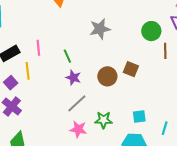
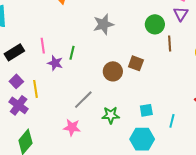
green line: (67, 56) -> (72, 53), turned 40
yellow line: (28, 71) -> (35, 89), moved
purple star: (73, 78) -> (55, 63), moved
pink star: (78, 129) -> (72, 127), moved

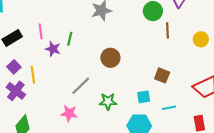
brown square: (136, 63) -> (162, 75), moved
cyan line: (172, 121) -> (169, 108), turned 64

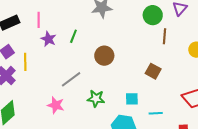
green line: (70, 39) -> (73, 36), moved
brown square: (162, 75) -> (153, 71), moved

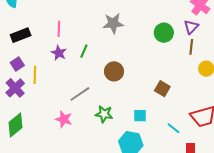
pink line: (39, 20) -> (59, 29), moved
brown line: (164, 36) -> (191, 47), moved
cyan line: (156, 113) -> (173, 128), moved, turned 40

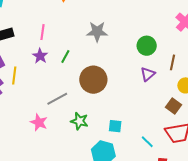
purple triangle: (191, 27) -> (148, 74), moved
brown circle: (114, 71) -> (93, 80), size x1.4
brown square: (162, 89) -> (173, 106), moved

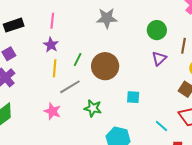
green line: (65, 56) -> (78, 59), moved
yellow line: (14, 76) -> (55, 68), moved
cyan square: (115, 126) -> (133, 97), moved

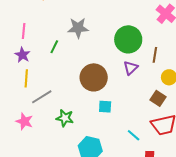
green circle: (157, 30) -> (128, 39), size x1.4
green line: (78, 59) -> (54, 47), moved
brown circle: (105, 66) -> (94, 77), moved

